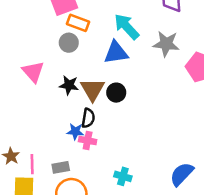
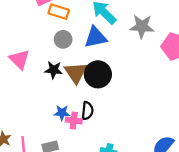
gray circle: (69, 43) -> (63, 39), moved
black circle: (116, 93) -> (98, 74), size x1.5
black semicircle: (88, 118) -> (87, 111), moved

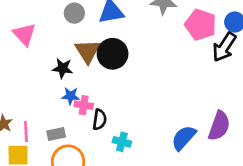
black star: (54, 70) -> (63, 68), moved
black semicircle: (87, 111) -> (99, 120), moved

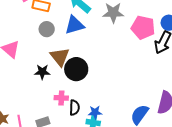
black circle: (113, 54) -> (76, 69), moved
blue star: (71, 96) -> (95, 112), moved

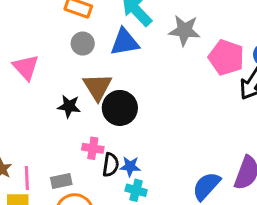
blue star: (95, 112) -> (130, 166), moved

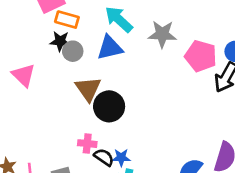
black star: (69, 106) -> (60, 41), moved
black semicircle: (111, 165) -> (104, 157), turned -60

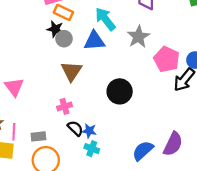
gray star: (162, 34) -> (138, 37), turned 30
pink triangle: (23, 75) -> (14, 87), moved
black circle: (109, 106) -> (120, 91), moved
pink cross: (87, 144) -> (65, 106), moved, turned -32

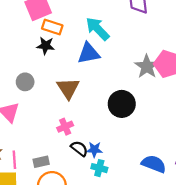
gray star: (138, 37) -> (147, 66), moved
gray circle: (64, 39) -> (25, 82), moved
blue semicircle: (143, 151) -> (154, 164), turned 70

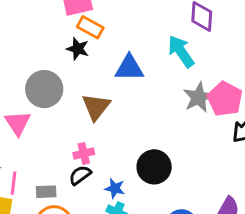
cyan arrow: (98, 29) -> (181, 51), moved
gray circle: (25, 82) -> (44, 89), size x1.6
black circle: (122, 104) -> (154, 167), moved
black semicircle: (79, 149) -> (80, 175), moved, turned -84

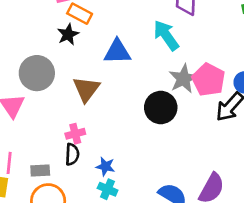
black star: (78, 49) -> (68, 34), turned 30
black circle: (154, 167) -> (161, 107), moved
black semicircle: (80, 175) -> (72, 154), turned 130

